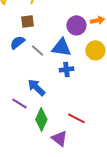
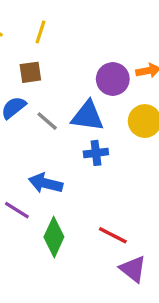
blue arrow: (36, 87) -> (46, 183), turned -30
purple triangle: (59, 138) -> (133, 269), moved

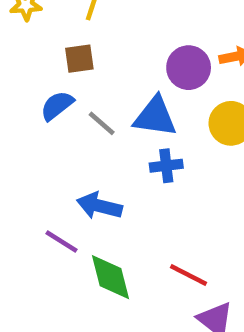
green diamond: (54, 237) -> (111, 277), turned -39

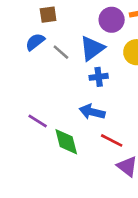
blue triangle: (155, 117) -> (92, 48), turned -44
blue arrow: (99, 206) -> (92, 112), moved

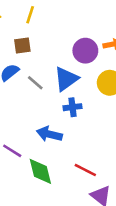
blue arrow: (92, 112) -> (49, 134), moved

